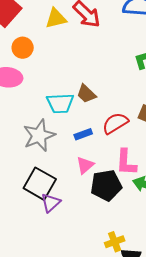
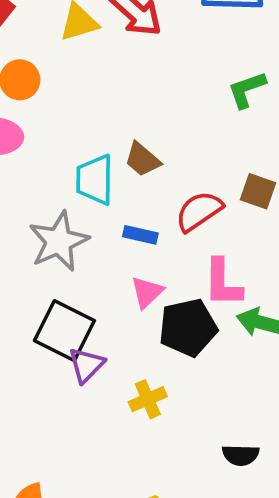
cyan trapezoid: (60, 103) -> (95, 180), turned 96
blue rectangle: (83, 134) -> (140, 235), turned 36
yellow cross: (115, 242) -> (148, 399), moved

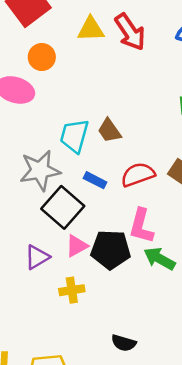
pink triangle: (147, 292) -> (77, 246), moved
black square: (64, 331) -> (63, 207), moved

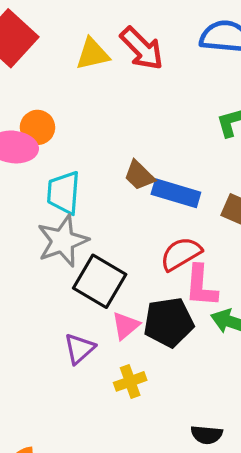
orange circle: (42, 57) -> (37, 127), moved
cyan trapezoid: (74, 136) -> (64, 193), moved
red semicircle: (138, 175) -> (181, 254), moved
blue rectangle: (95, 180) -> (176, 193), moved, size x1.6

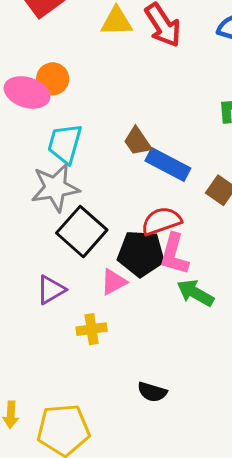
black pentagon: (169, 322) -> (141, 253), moved
pink triangle: (126, 326) -> (114, 282), moved

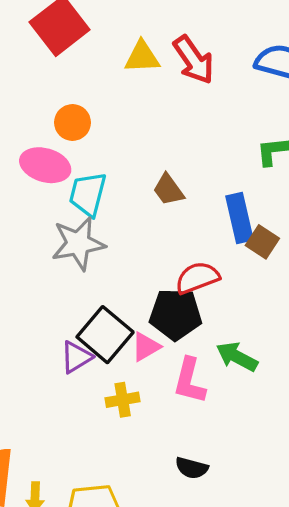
pink ellipse: (27, 92) -> (45, 165), moved
blue rectangle: (168, 165) -> (239, 218), moved, turned 51
black square: (82, 231) -> (105, 335), moved
pink L-shape: (174, 254) -> (190, 381), moved

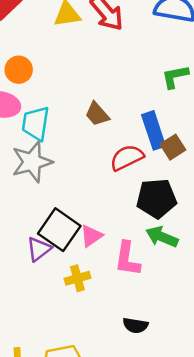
brown square: (262, 242) -> (173, 147), turned 30
red semicircle: (197, 278) -> (127, 158), moved
black pentagon: (176, 314) -> (156, 198), moved

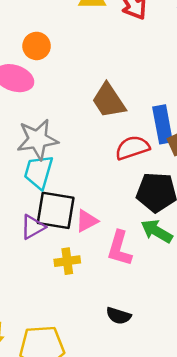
brown trapezoid: (97, 114) -> (109, 101), size x1.4
cyan trapezoid: (36, 123) -> (39, 172), moved
black square: (59, 230) -> (56, 210), turned -33

